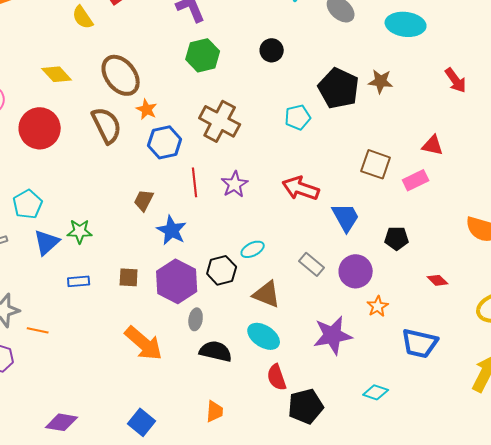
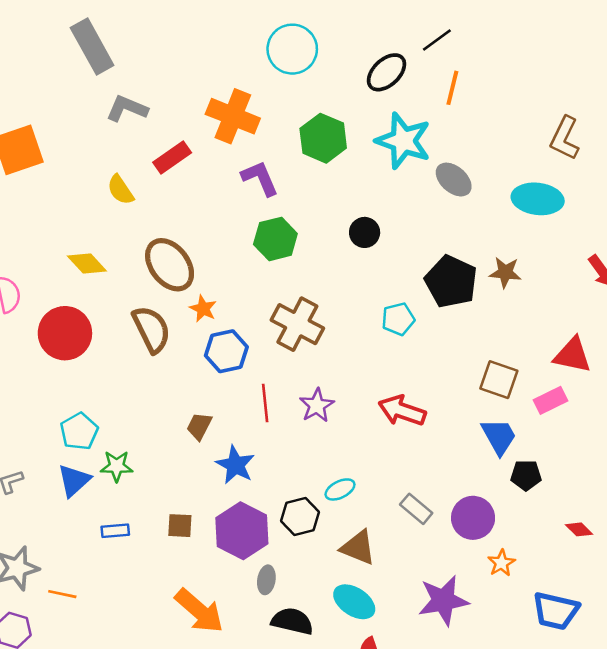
red triangle: (433, 145) -> (572, 355), size x1.4
cyan pentagon: (28, 204) -> (79, 431), moved
blue trapezoid: (346, 217) -> (499, 436), moved

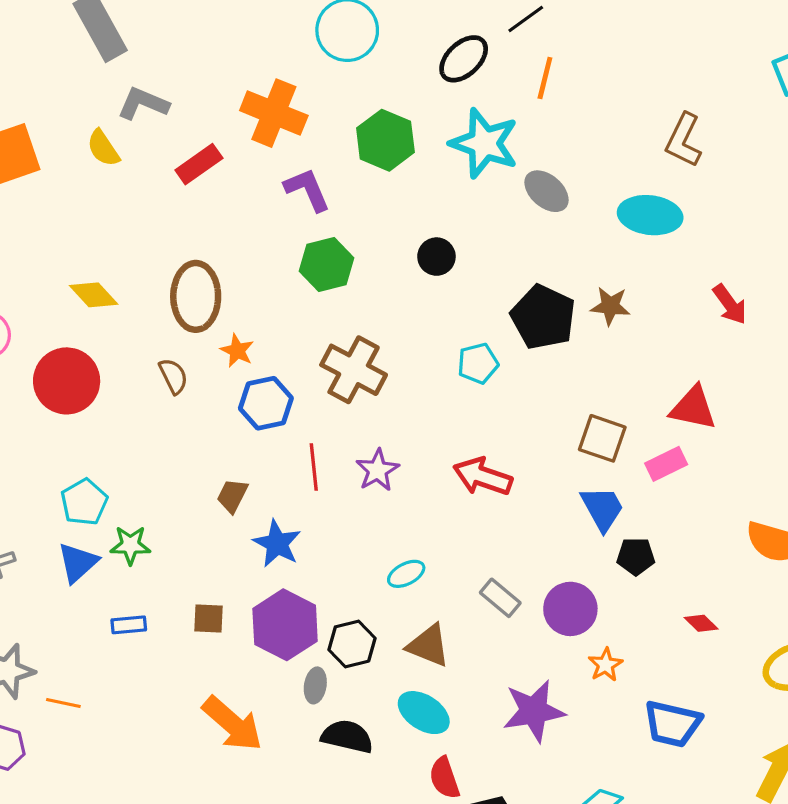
yellow semicircle: (120, 190) -> (103, 148), moved
brown ellipse: (170, 265) -> (196, 296), turned 38
brown semicircle: (151, 329) -> (173, 376), size x0.6
black hexagon: (300, 517) -> (352, 644), moved

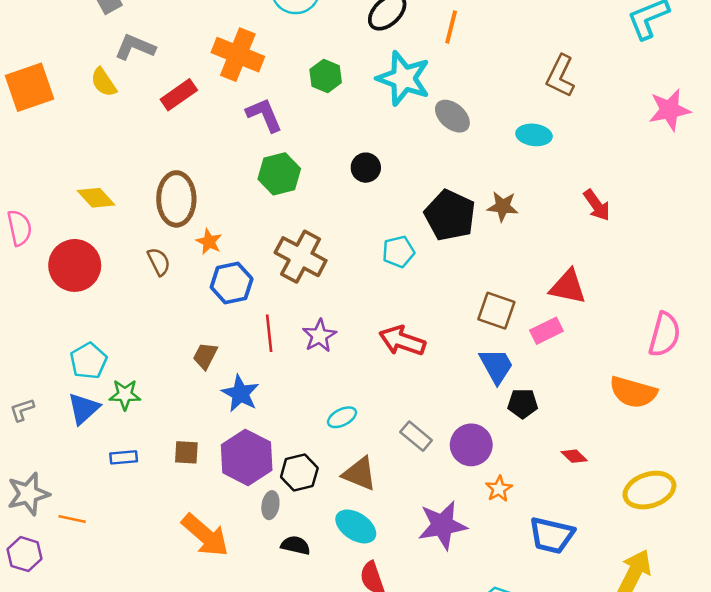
green hexagon: (385, 140) -> (326, 76), size x0.7
cyan ellipse: (650, 215) -> (534, 135), size x0.7
black semicircle: (347, 736) -> (296, 545), size x0.7

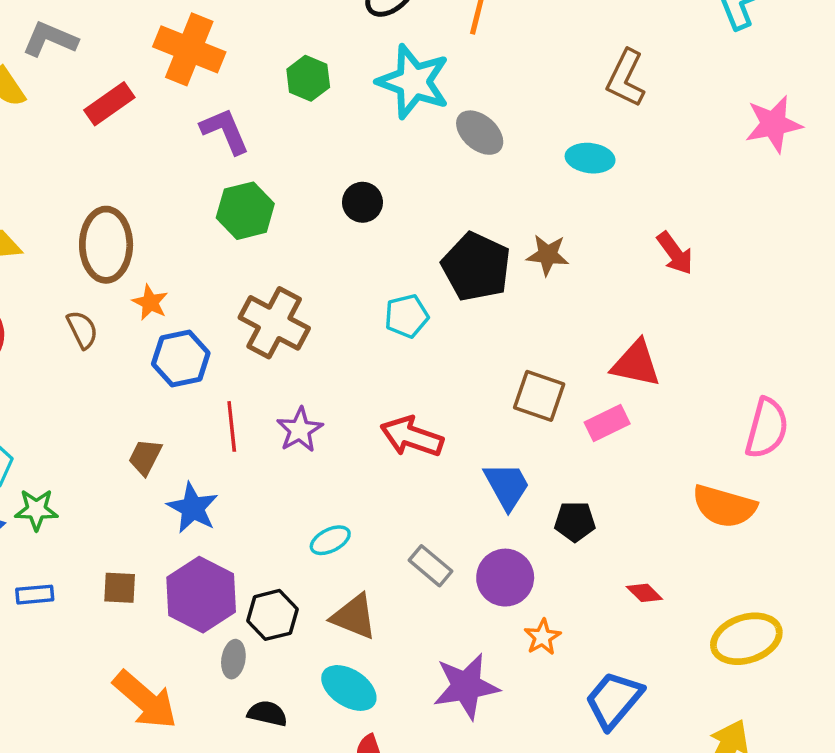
blue trapezoid: (496, 366) -> (507, 486), moved
blue trapezoid: (552, 535) -> (614, 700), turned 117

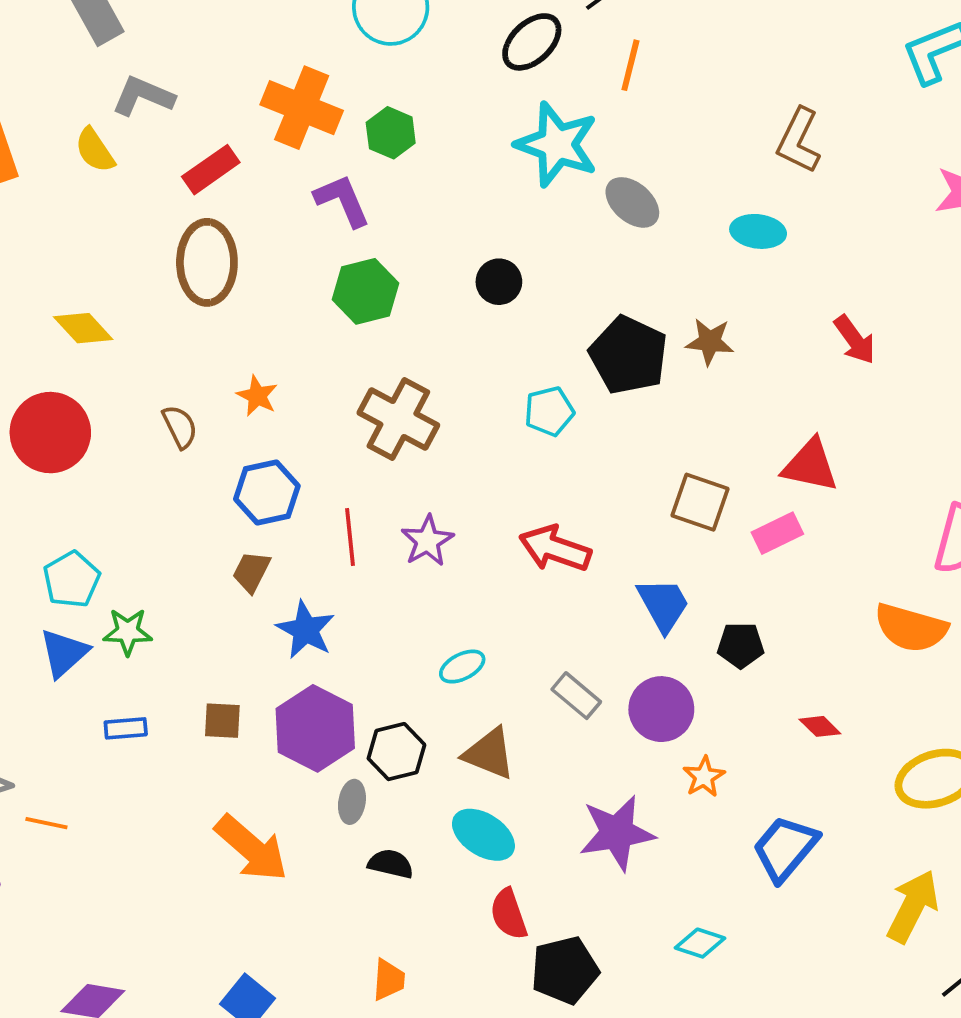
green hexagon: (308, 78) -> (391, 133), moved
brown ellipse: (106, 245) -> (207, 262), moved
blue hexagon: (181, 358) -> (267, 492), moved

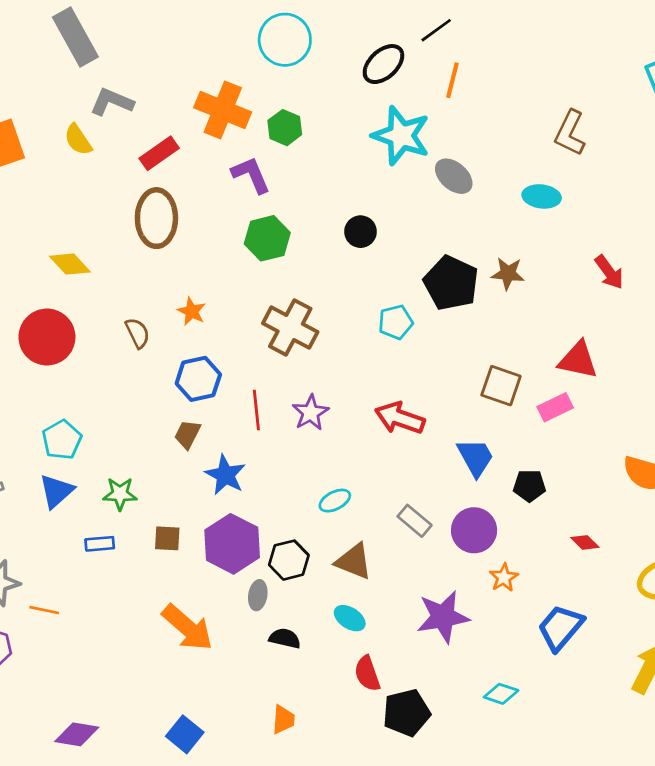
green star: (128, 632) -> (120, 494), moved
cyan ellipse: (483, 835) -> (350, 618), size x0.7

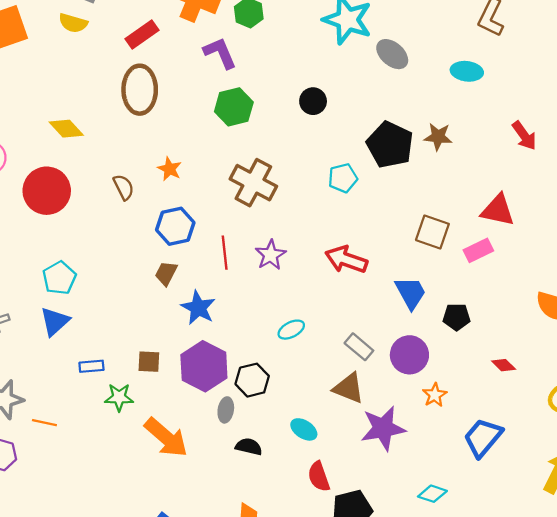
yellow semicircle: (78, 140) -> (73, 23), turned -40
green star: (120, 494) -> (119, 397), moved
brown triangle: (354, 561) -> (349, 388), moved

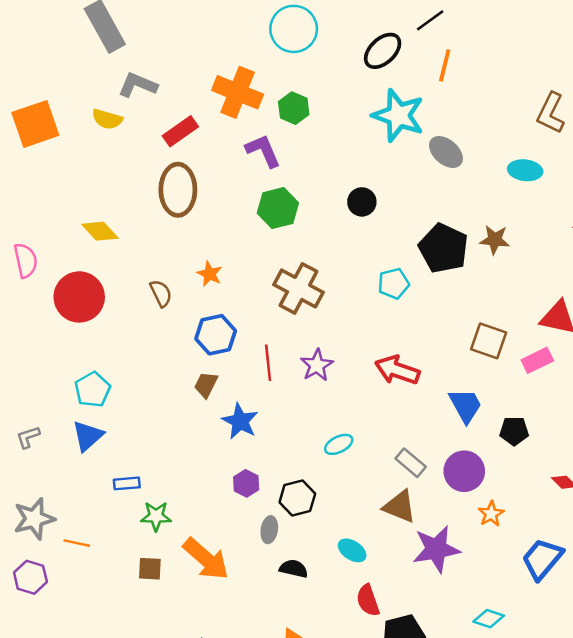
brown square: (149, 362) -> (150, 569), moved
purple hexagon: (204, 366) -> (246, 483), size x0.5

